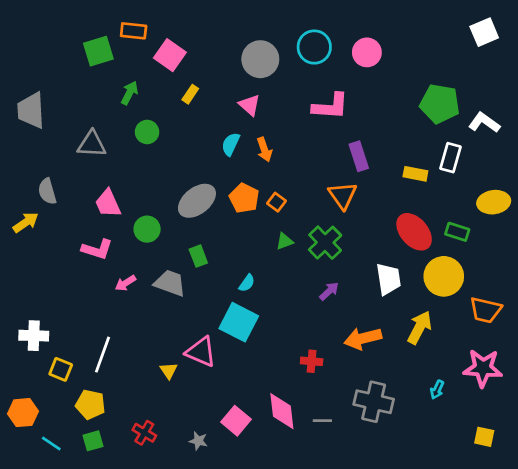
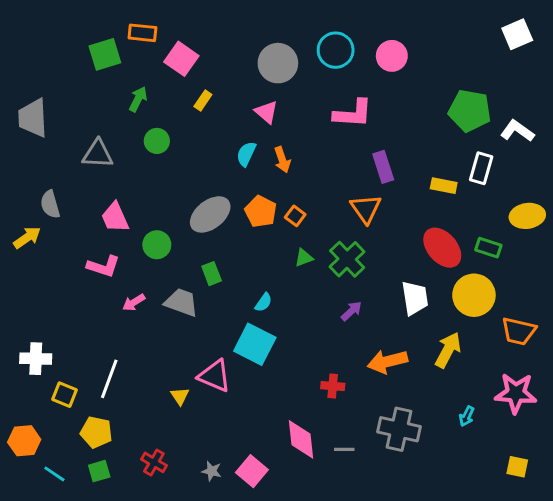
pink square: (236, 421) -> (252, 471), moved

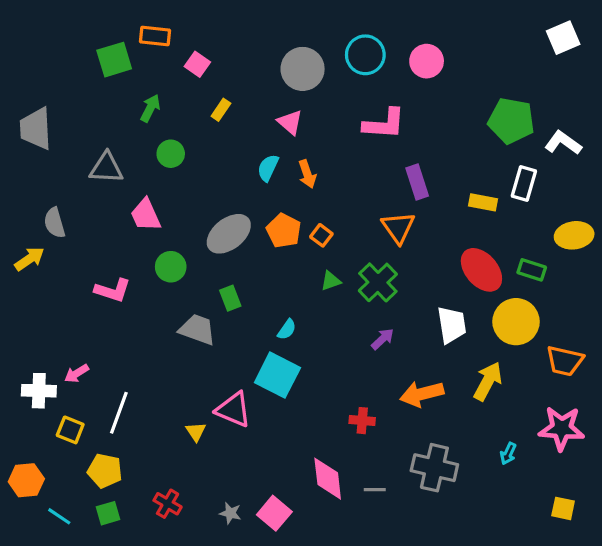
pink square: (181, 59) -> (197, 64), size x0.7
pink trapezoid: (115, 217) -> (146, 215), moved
pink arrow: (134, 302) -> (77, 373), moved

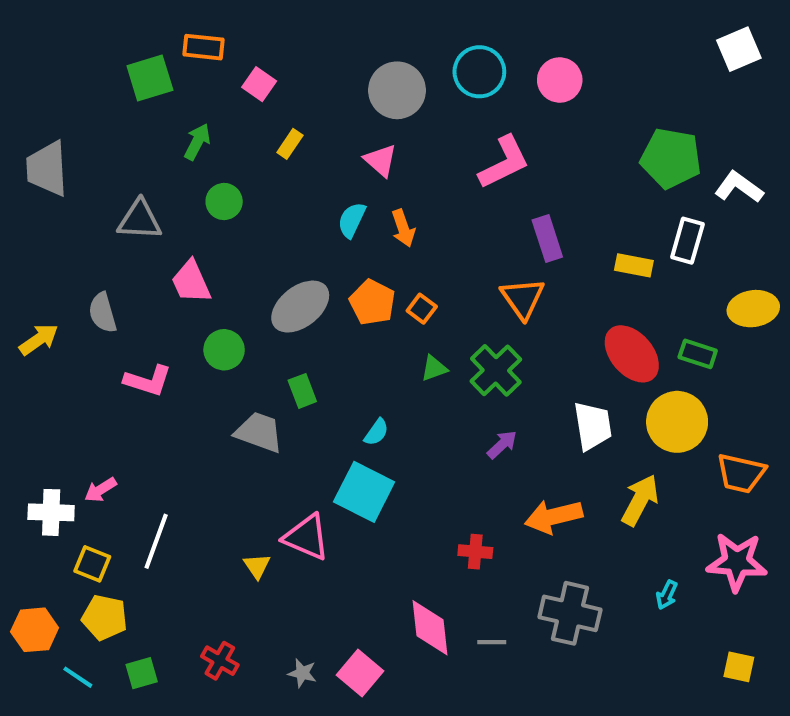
pink L-shape: (384, 124) -> (504, 162), turned -30
gray semicircle: (55, 223) -> (103, 313), moved
yellow pentagon: (105, 471) -> (105, 617), moved

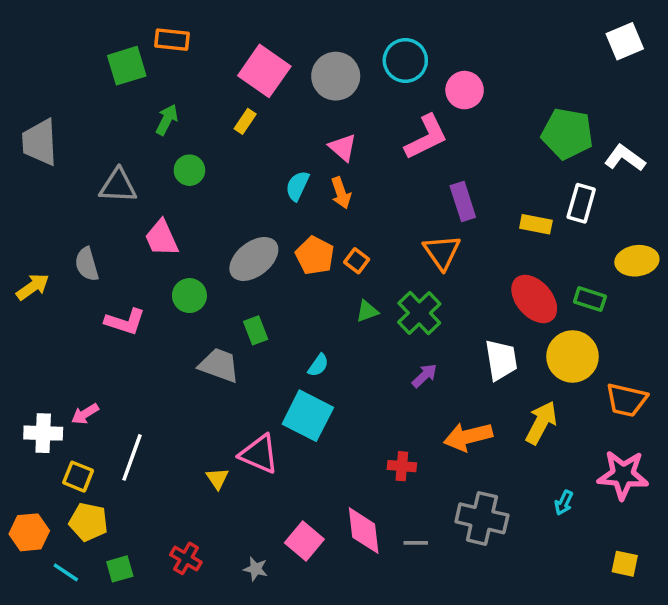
pink circle: (560, 80) -> (465, 90), moved
pink square: (259, 84) -> (264, 71), moved, size x1.8
pink triangle: (381, 160) -> (343, 148), moved
pink square: (360, 673) -> (304, 541), moved

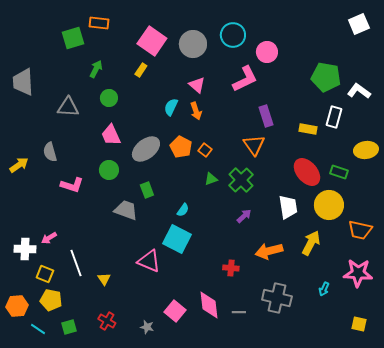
pink trapezoid: (162, 238) -> (111, 135), moved
white line: (132, 457) -> (76, 263), turned -40
yellow triangle: (217, 478) -> (104, 279), moved

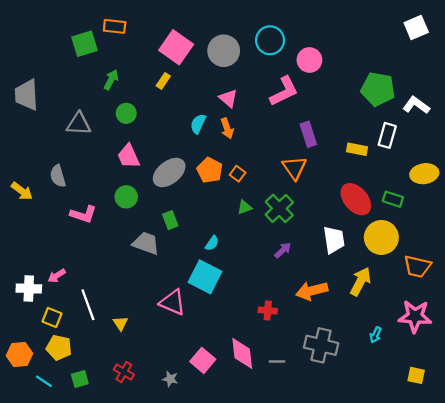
yellow arrow: (19, 165) -> (22, 191), turned 72

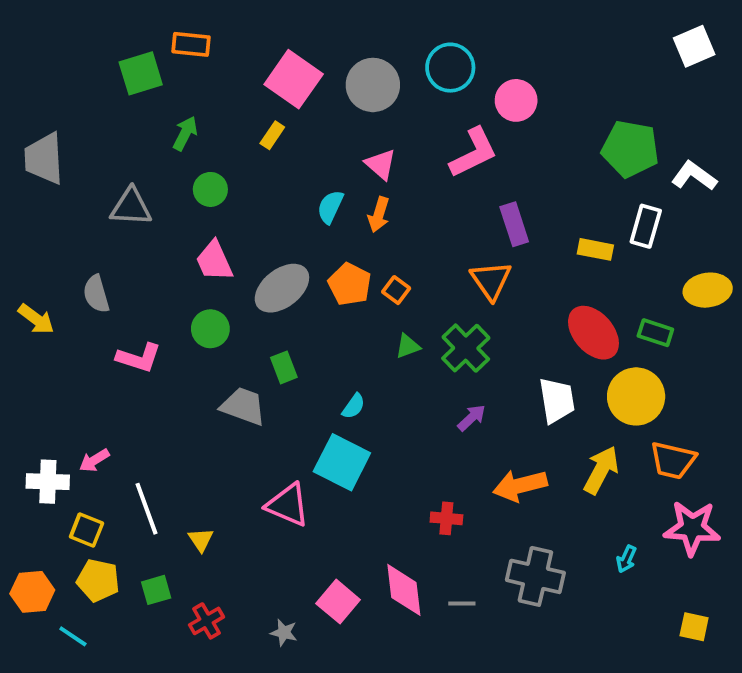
orange arrow: (227, 128) -> (379, 215), turned 36
orange trapezoid: (417, 266) -> (673, 460), moved
red cross: (124, 372) -> (206, 621), turned 30
green square: (80, 379) -> (156, 590), moved

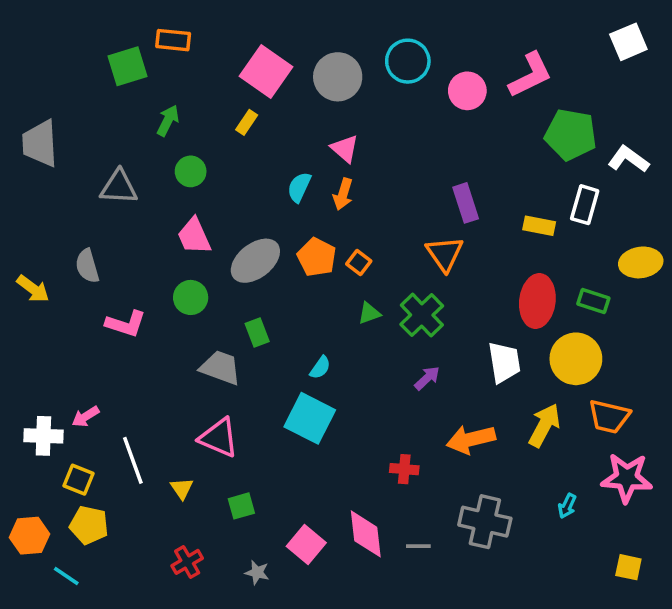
pink L-shape: (474, 153) -> (530, 75), moved
red ellipse: (593, 333) -> (537, 301), turned 48
pink triangle: (288, 505) -> (219, 438), moved
green square: (156, 590) -> (241, 506), moved

